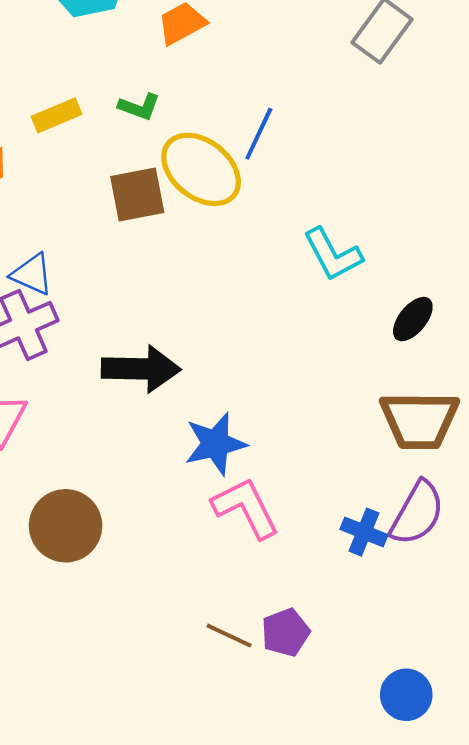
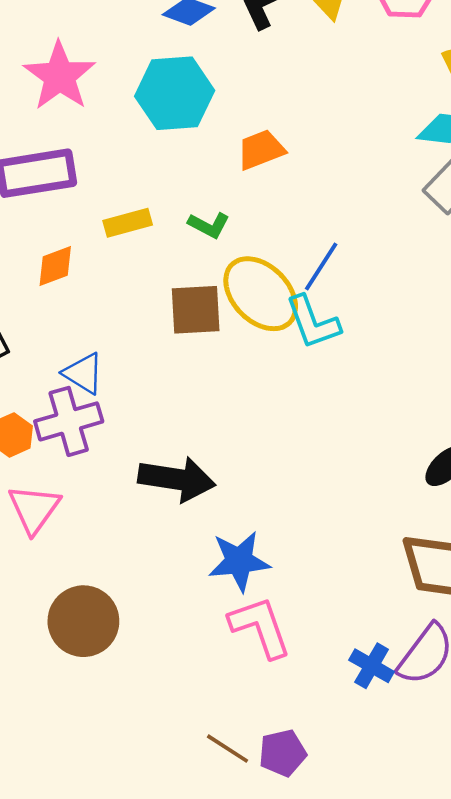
cyan L-shape: (333, 254) -> (313, 322), moved

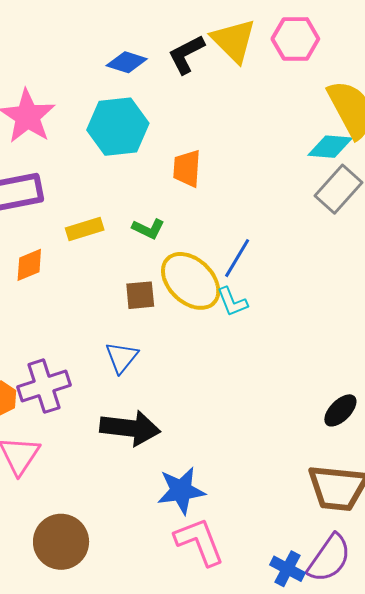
orange trapezoid: (261, 150) -> (187, 168), turned -63
brown square: (196, 310) -> (140, 295), size x0.7
cyan L-shape: (313, 322) -> (232, 302), size x0.7
blue triangle: (83, 373) -> (122, 357), moved, turned 39

